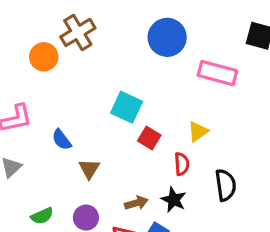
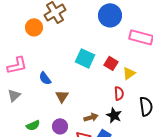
red square: (149, 138) -> (111, 63), moved

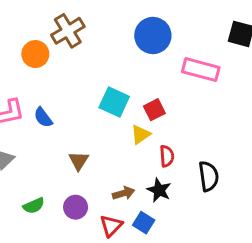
red square: (111, 63) -> (154, 110), turned 32
yellow triangle: (129, 73) -> (141, 134), moved
blue semicircle: (45, 78) -> (43, 117), moved

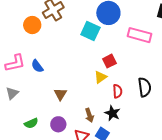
cyan square: (114, 102) -> (90, 31), moved
black semicircle: (209, 176) -> (145, 87), moved
brown arrow: (123, 193) -> (89, 115), turned 88

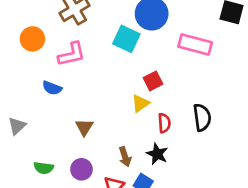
orange circle: (32, 25) -> (32, 39), moved
pink L-shape: (15, 63) -> (72, 54), moved
blue semicircle: (37, 66) -> (52, 88), turned -32
green semicircle: (31, 123) -> (44, 168), turned 32

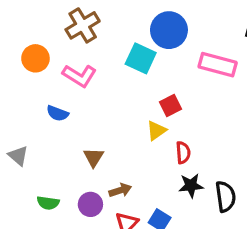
pink L-shape: (72, 54) -> (79, 76), turned 44
black semicircle: (202, 117) -> (225, 197), moved
gray triangle: (17, 126) -> (18, 156), turned -36
black star: (157, 154) -> (191, 186), moved, turned -30
brown arrow: (125, 157) -> (120, 190), moved, turned -90

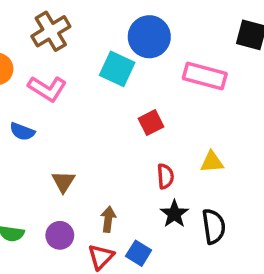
yellow triangle: (156, 131) -> (212, 162), moved, turned 30
black star: (191, 186) -> (174, 214), turned -30
brown arrow: (120, 190) -> (108, 219), moved, turned -65

